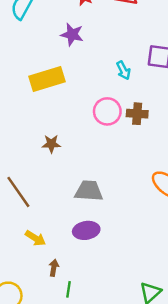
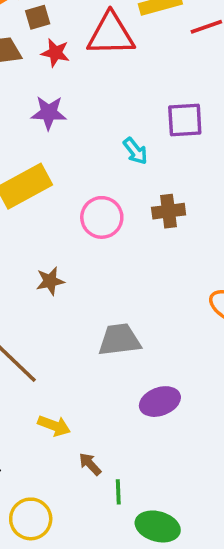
pink circle: (107, 111) -> (102, 217), moved
purple ellipse: (86, 230) -> (160, 402), moved
brown arrow: (54, 268) -> (90, 464), turned -42

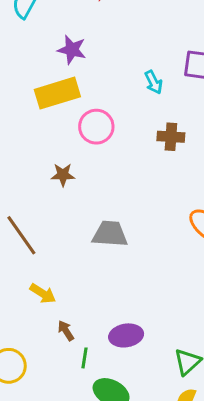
purple star: (49, 113) -> (72, 50), moved
pink circle: (102, 217) -> (96, 127), moved
purple ellipse: (160, 402) -> (126, 335), moved

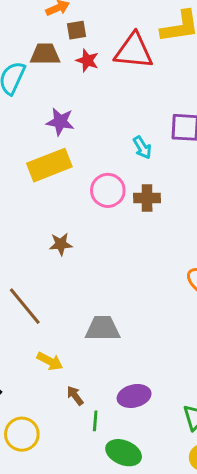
pink circle: (96, 127) -> (108, 190), moved
brown cross: (171, 137) -> (147, 198), moved
gray trapezoid: (110, 234) -> (103, 329), moved

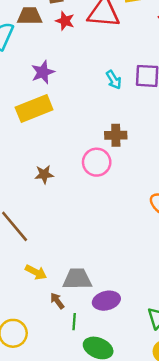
purple star: (60, 122) -> (43, 72), turned -30
cyan arrow: (142, 147) -> (114, 80), moved
pink circle: (108, 190) -> (97, 162), moved
gray trapezoid: (103, 329) -> (77, 279), moved

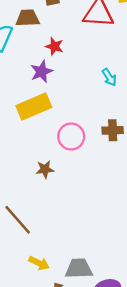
red star: (65, 21) -> (54, 46), moved
pink circle: (97, 162) -> (71, 137), moved

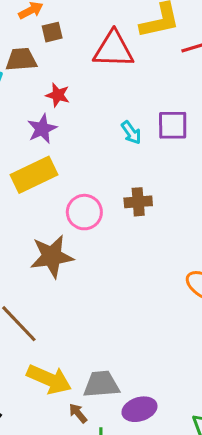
brown star: (45, 169) -> (52, 256), size x1.8
yellow arrow: (39, 263) -> (49, 379), size x1.6

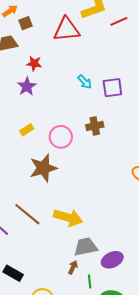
purple square: (173, 125) -> (112, 88), moved
yellow rectangle: (34, 175) -> (27, 130), moved, size x0.5
yellow arrow: (49, 379) -> (68, 218), moved
brown arrow: (78, 413) -> (73, 267), turned 72

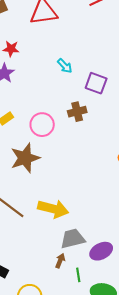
purple square: (112, 88) -> (96, 83), moved, turned 30

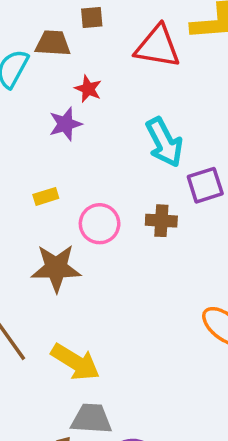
cyan arrow: (65, 66) -> (164, 142), size x1.8
purple square: (96, 83) -> (205, 185), turned 35

